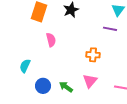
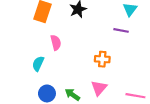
cyan semicircle: (25, 66) -> (38, 64), moved

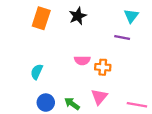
pink semicircle: (56, 43) -> (82, 60), moved, turned 104

